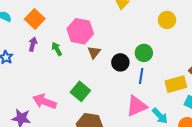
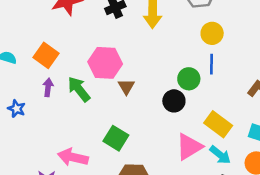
green arrow: (57, 49) -> (79, 89), size x1.5
black circle: (120, 62) -> (174, 101), moved
blue line: (141, 76) -> (212, 64), moved
yellow rectangle: (176, 84) -> (218, 124), moved, turned 60

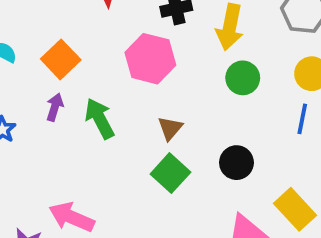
pink hexagon: (105, 63) -> (150, 59), moved
green circle: (189, 79) -> (243, 78), moved
green square: (116, 138) -> (170, 173), moved

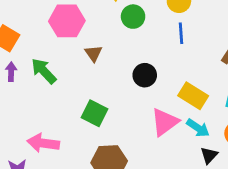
brown triangle: (170, 128) -> (93, 53), moved
green square: (170, 173) -> (94, 113), moved

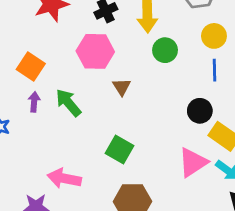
black circle: (145, 75) -> (200, 111), moved

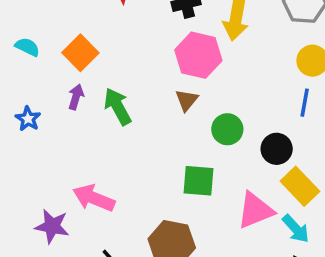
green circle: (165, 50) -> (227, 129), moved
pink hexagon: (95, 51) -> (198, 55), moved
green square: (120, 150) -> (198, 181), moved, turned -36

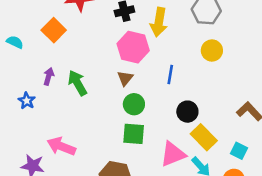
orange square: (80, 53) -> (54, 30), moved
blue line: (305, 103) -> (170, 75), moved
blue star: (28, 119) -> (27, 101), moved
green circle: (227, 129) -> (134, 104), moved

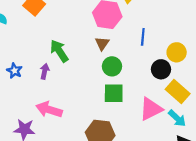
yellow circle: (212, 50) -> (177, 52), moved
purple arrow: (49, 76) -> (45, 71), moved

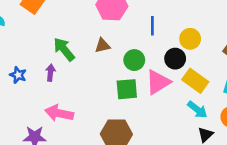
brown triangle: (102, 43) -> (102, 46), moved, turned 48
green circle: (112, 66) -> (134, 60), moved
pink triangle: (151, 109) -> (158, 82), moved

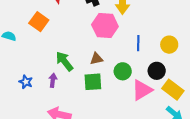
yellow circle: (190, 39) -> (169, 45), moved
green square: (127, 89) -> (93, 82), moved

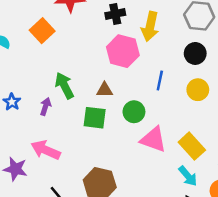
black circle: (157, 71) -> (195, 53), moved
pink triangle: (142, 90) -> (153, 139), turned 40

